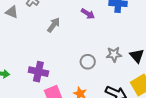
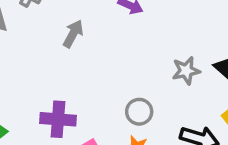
gray circle: (88, 62) -> (139, 112), moved

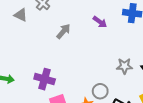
gray circle: (139, 112) -> (100, 91), moved

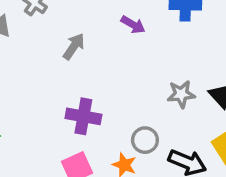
purple cross: (45, 79) -> (83, 116), moved

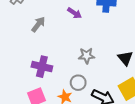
gray star: (181, 94) -> (87, 56), moved

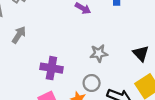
gray arrow: (38, 24) -> (19, 35), moved

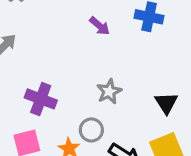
gray star: (99, 53) -> (109, 91), turned -30

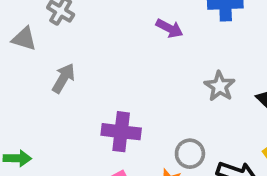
gray star: (109, 91) -> (220, 86), moved

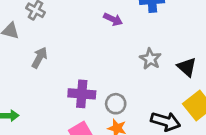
gray circle: (190, 154) -> (116, 104), moved

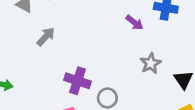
purple arrow: (113, 19) -> (134, 23), moved

